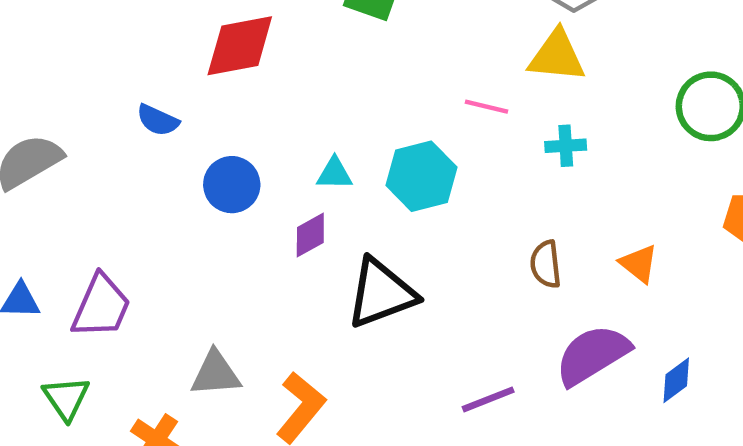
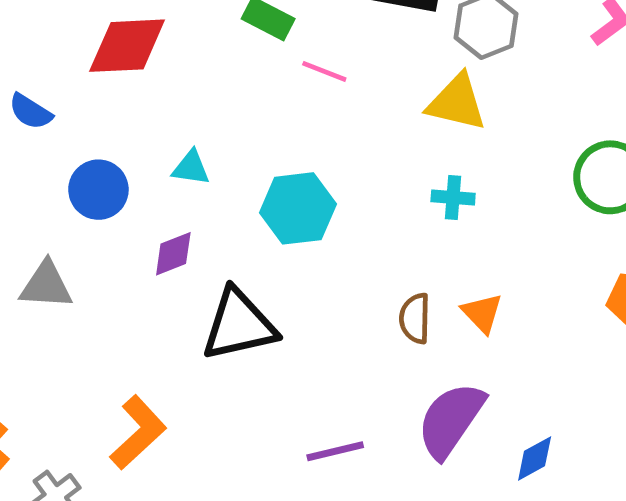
pink line: (487, 107) -> (324, 71), moved
cyan triangle: (334, 174) -> (191, 168), moved
orange triangle: (639, 264) -> (482, 313), moved
purple semicircle: (593, 355) -> (451, 420), turned -32
gray triangle: (216, 374) -> (46, 285), moved

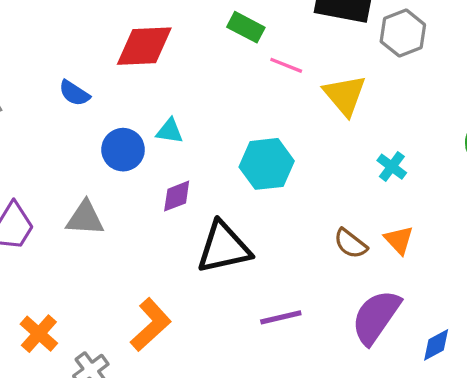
yellow triangle: (457, 102) -> (345, 95), moved, turned 36
cyan triangle: (191, 168) -> (170, 131), moved
cyan cross: (453, 198) -> (392, 167), moved, turned 32
brown semicircle: (415, 318) -> (350, 244), turned -54
purple line: (335, 451) -> (281, 317), moved

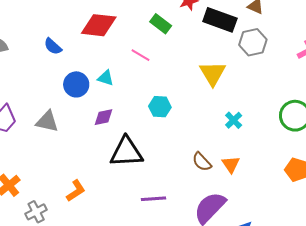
pink line: (286, 65) -> (141, 55), moved
cyan hexagon: (267, 164) -> (160, 107), size x0.7
orange L-shape: (151, 325) -> (76, 191), size x0.7

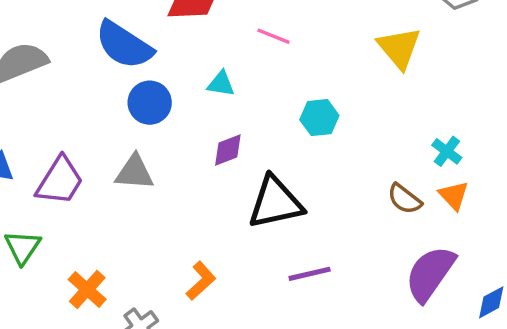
blue semicircle: (53, 46) -> (124, 45), size x1.8
blue circle: (76, 84) -> (150, 103), moved
cyan cross: (234, 120) -> (447, 151), moved
purple line: (153, 199) -> (310, 274), moved

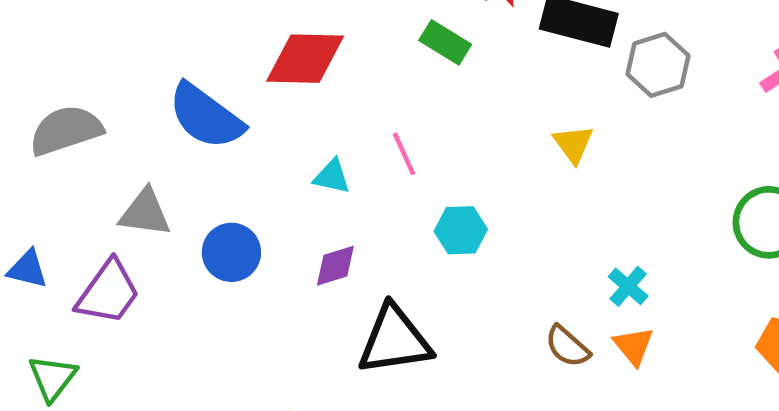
pink line: (273, 36) -> (404, 154), moved, turned 40
yellow triangle: (399, 48) -> (573, 144), size x0.7
blue circle: (150, 103) -> (231, 252), moved
gray triangle: (135, 172) -> (145, 213), moved

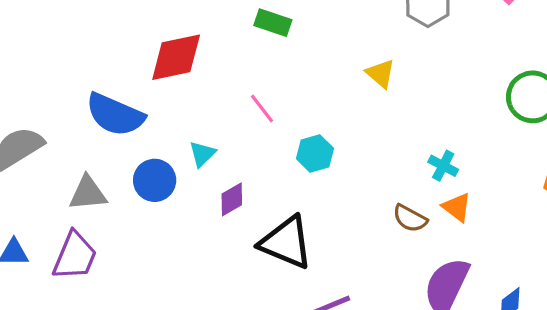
cyan triangle: (332, 177) -> (202, 154), moved, turned -44
blue circle: (231, 252) -> (155, 180), moved
black triangle: (395, 340) -> (286, 242), turned 44

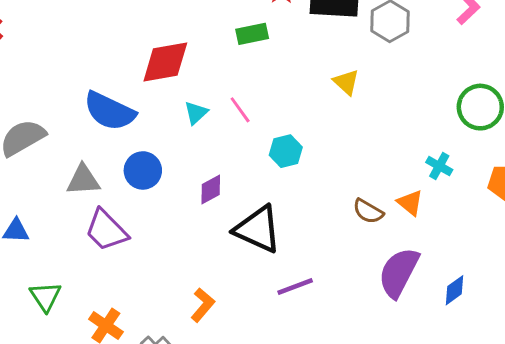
green rectangle: (273, 23) -> (252, 34), turned -32
cyan triangle: (202, 154) -> (196, 113), moved
cyan cross: (443, 166) -> (439, 166), moved
purple trapezoid: (75, 256) -> (106, 230), moved, turned 111

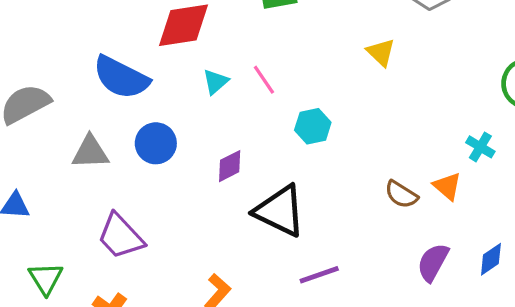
purple trapezoid: (106, 230) -> (121, 236), moved
purple semicircle: (399, 273) -> (433, 262), size x0.7
blue diamond: (455, 290) -> (491, 259), moved

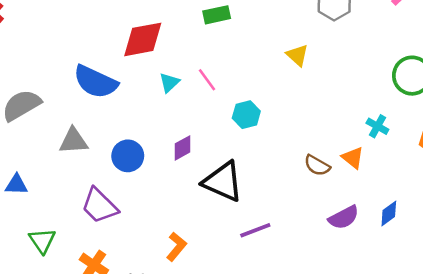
blue circle: (156, 143) -> (128, 156), moved
purple semicircle: (433, 262) -> (344, 217), turned -144

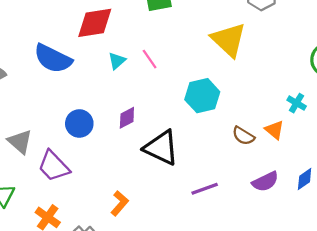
yellow triangle: (297, 55) -> (229, 40), size x1.8
cyan hexagon: (246, 115) -> (202, 96), moved, size x1.4
gray triangle: (74, 141) -> (20, 142), moved, turned 44
purple line: (255, 230) -> (205, 189), moved

